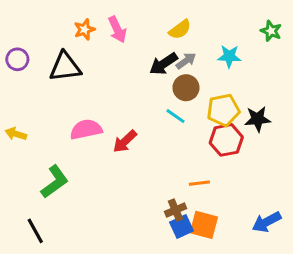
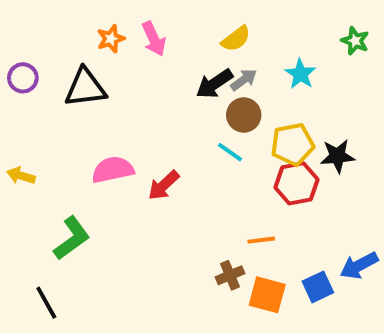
cyan star: (229, 56) -> (300, 74), turned 30
blue arrow: (267, 222) -> (359, 265), moved
blue square: (181, 226) -> (318, 287), moved

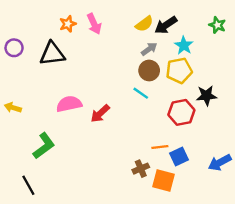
black arrow: (214, 84) -> (166, 25), moved
yellow pentagon: (293, 144) -> (179, 71), moved
blue square: (318, 287) -> (179, 157), moved

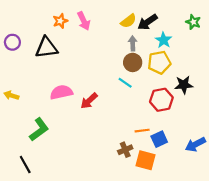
gray arrow: (149, 49) -> (133, 43), turned -56

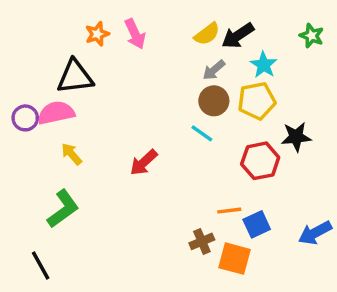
purple circle: (12, 42) -> (25, 118), moved
gray arrow: (133, 43) -> (214, 70), turned -128
pink semicircle: (61, 92) -> (56, 113), moved
yellow arrow: (11, 95) -> (72, 154), moved, turned 32

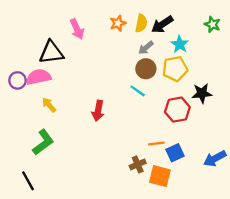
orange star: (97, 34) -> (118, 23), moved
pink arrow: (135, 34) -> (77, 29), moved
yellow semicircle: (207, 34) -> (141, 23), turned -42
red arrow: (144, 163) -> (98, 111), turned -36

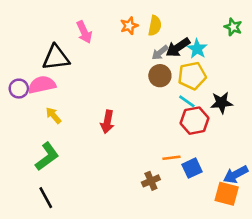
black arrow: (162, 24) -> (178, 47), moved
cyan line: (138, 91) -> (187, 101), moved
orange square: (160, 176) -> (227, 194), moved
black line: (28, 181) -> (46, 198), moved

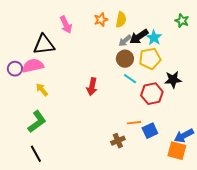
cyan line: (187, 101) -> (130, 79), moved
red arrow: (107, 122) -> (92, 87), moved

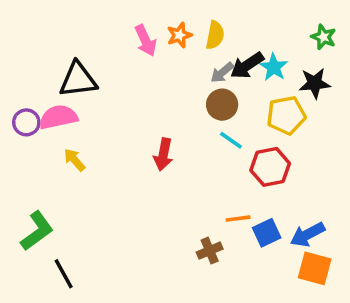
pink arrow: (66, 25) -> (146, 41), moved
yellow pentagon: (150, 59) -> (286, 115), moved
black star: (173, 80) -> (315, 83), moved
green L-shape: (37, 122) -> (37, 231), moved
blue arrow: (184, 136) -> (308, 235), moved

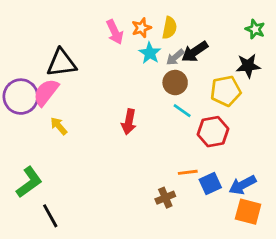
cyan star: (274, 67) -> (150, 53), moved
pink semicircle: (58, 117) -> (46, 92), turned -40
purple circle: (26, 122) -> (21, 97), size x1.6

